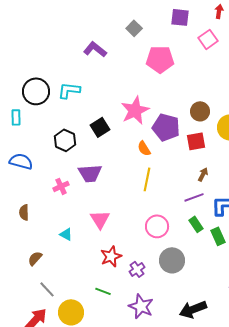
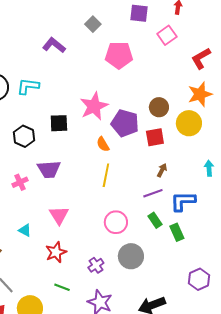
black square: (100, 127) -> (59, 123), turned 30
red star: (111, 256) -> (56, 252), moved

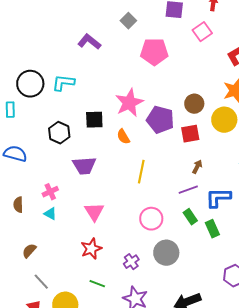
orange semicircle: (103, 144) -> (123, 137), moved
pink cross: (20, 182) -> (50, 192), moved
cyan triangle: (25, 230) -> (50, 214), moved

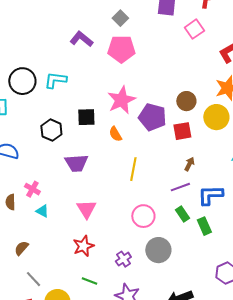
pink pentagon: (154, 52) -> (121, 49), moved
pink cross: (50, 192) -> (32, 189), moved, turned -35

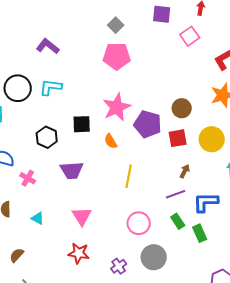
purple L-shape: (81, 39) -> (48, 46), moved
yellow circle: (216, 117) -> (212, 139), moved
pink cross: (32, 189) -> (28, 178), moved
red star: (83, 246) -> (79, 253), turned 30

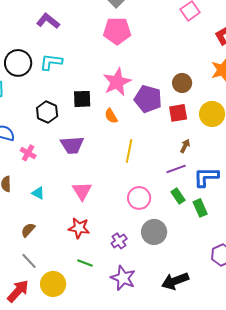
brown semicircle: (17, 255) -> (28, 230), moved

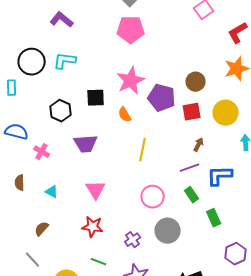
green rectangle: (200, 208) -> (214, 218), moved
gray line: (29, 261) -> (33, 260), moved

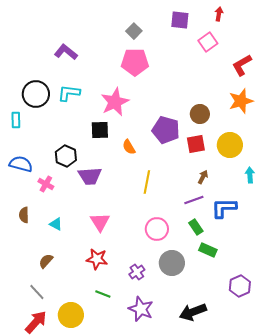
pink star: (131, 81) -> (115, 102), moved
black hexagon: (61, 111) -> (66, 156), moved
green rectangle: (214, 218) -> (208, 250), moved, turned -42

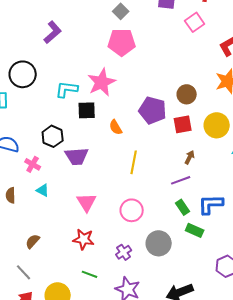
purple L-shape: (66, 52) -> (53, 32), turned 100
cyan L-shape: (69, 93) -> (67, 89), moved
blue L-shape: (224, 208) -> (211, 204), moved
cyan triangle: (56, 224) -> (43, 190), moved
pink circle: (157, 229) -> (132, 210), moved

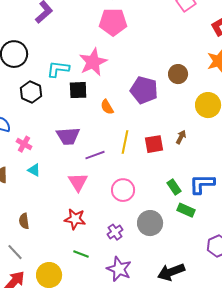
red square: (183, 124) -> (154, 144), moved
black hexagon: (53, 136) -> (31, 92), moved
purple line: (181, 180) -> (95, 155), moved
brown semicircle: (33, 241) -> (24, 221), turned -49

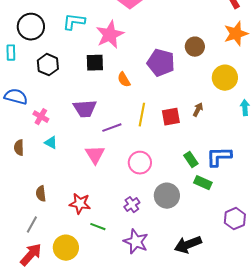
cyan L-shape: (58, 69) -> (74, 22), moved
red star: (75, 219) -> (80, 204), moved
gray line: (15, 252) -> (32, 225), turned 72

